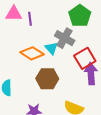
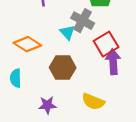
orange diamond: (32, 53) -> (27, 44), moved

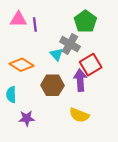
purple arrow: (113, 62) -> (80, 80), moved
purple star: (47, 105) -> (27, 118), moved

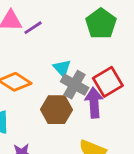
purple line: (35, 24) -> (33, 28), turned 64
gray cross: (70, 44) -> (75, 85), moved

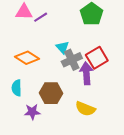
gray cross: (75, 85) -> (72, 60), turned 36
brown hexagon: (57, 110) -> (51, 93), moved

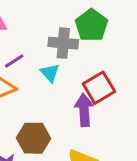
purple line: (41, 17) -> (14, 61), moved
gray cross: (72, 60) -> (63, 43), moved, turned 30

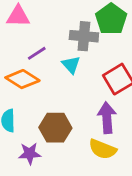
purple arrow: (84, 110) -> (107, 118), moved

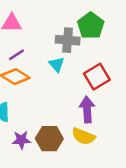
purple line: (37, 53) -> (16, 55), moved
brown hexagon: (55, 128) -> (49, 139), moved

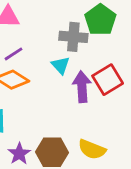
purple arrow: (87, 110) -> (82, 87), moved
purple star: (21, 140) -> (19, 154), turned -30

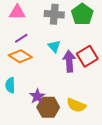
gray cross: (73, 37) -> (54, 14), moved
purple star: (19, 154) -> (37, 96), moved

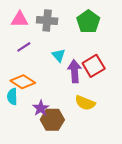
gray cross: (54, 14) -> (47, 21), moved
orange diamond: (20, 56) -> (23, 82), moved
yellow semicircle: (76, 105) -> (85, 103), moved

